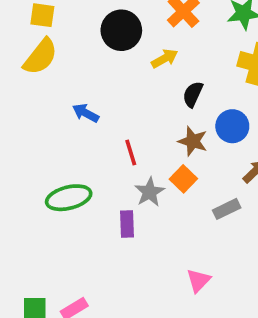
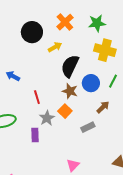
black semicircle: (193, 94) -> (70, 66), size x1.6

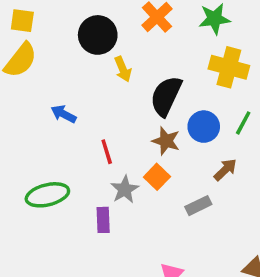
yellow arrow: (55, 47) -> (123, 69), moved, turned 96

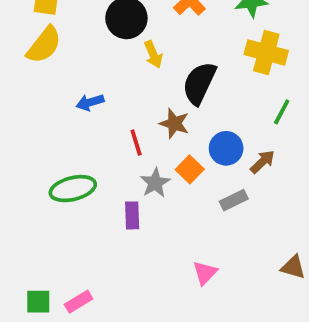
blue arrow: (64, 114) -> (90, 102), turned -45
blue circle: (204, 127) -> (226, 148), moved
brown star: (166, 141) -> (174, 123), moved

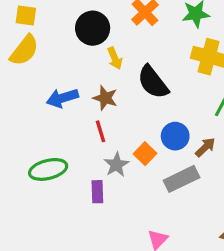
black semicircle: (199, 83) -> (153, 82), turned -63
blue arrow: (90, 102) -> (62, 98), size x1.4
brown star: (174, 123) -> (105, 98), moved
gray rectangle: (234, 200) -> (182, 179), size x1.5

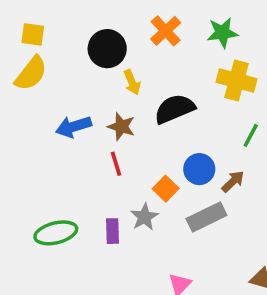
black semicircle: (153, 82) -> (174, 109), turned 105
gray star: (116, 165) -> (144, 217), moved
green ellipse: (48, 169) -> (56, 233), moved

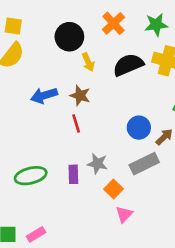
black semicircle: (174, 109) -> (128, 65), moved
orange square: (166, 189) -> (113, 189), moved
gray star: (144, 217) -> (97, 164), turned -30

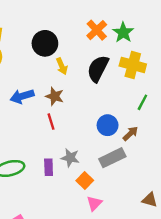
orange cross: (113, 23) -> (97, 30), moved
green star: (156, 25) -> (123, 33), turned -30
black semicircle: (128, 65) -> (98, 69), turned -40

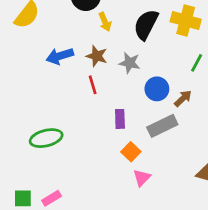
gray star: (70, 158) -> (130, 63), moved
purple rectangle: (49, 167) -> (120, 119), moved

